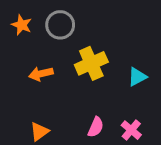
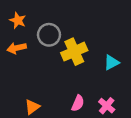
gray circle: (60, 25) -> (49, 35), moved
orange arrow: (41, 74) -> (17, 48), moved

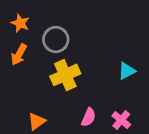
orange arrow: (17, 48) -> (19, 55), turned -48
yellow cross: (74, 52) -> (65, 75), moved

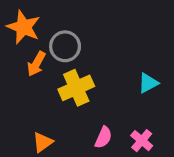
orange star: (20, 23) -> (24, 27), size x1.5
orange arrow: (19, 55) -> (36, 64), moved

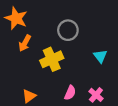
gray circle: (65, 46) -> (68, 30), moved
cyan triangle: (148, 83) -> (100, 56), turned -40

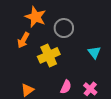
orange star: (16, 18) -> (35, 17), moved

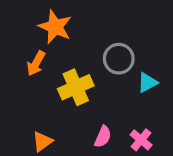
gray circle: (64, 28) -> (119, 59), moved
cyan triangle: (94, 52) -> (147, 83), turned 40

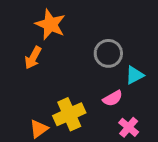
yellow cross: (76, 87) -> (69, 114), moved
pink semicircle: (103, 137) -> (113, 98), moved, turned 36

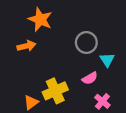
orange arrow: (33, 58) -> (26, 46), turned -132
cyan triangle: (134, 75) -> (107, 60), turned -35

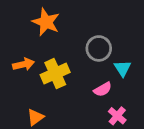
orange arrow: (26, 46) -> (23, 64), moved
yellow cross: (55, 91) -> (55, 74), moved

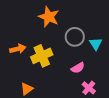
orange star: (46, 22) -> (49, 17), moved
cyan triangle: (123, 68) -> (96, 44), moved

